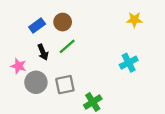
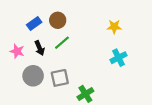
yellow star: (134, 20) -> (114, 27), moved
pink star: (19, 66) -> (17, 51), moved

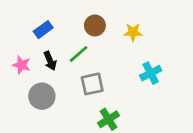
brown circle: (58, 20) -> (95, 25), moved
yellow star: (114, 27) -> (133, 32), moved
gray square: (60, 78) -> (92, 84), moved

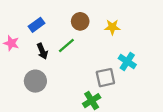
pink star: (21, 65) -> (11, 43), moved
cyan cross: (151, 73) -> (127, 62), turned -30
gray square: (92, 84) -> (105, 78), moved

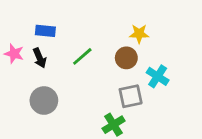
brown circle: (80, 21) -> (126, 58), moved
blue rectangle: (37, 25) -> (45, 31), turned 42
black arrow: (42, 51) -> (40, 58), moved

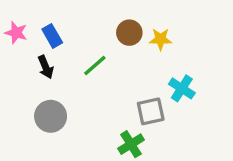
blue rectangle: (45, 31) -> (52, 36), turned 54
pink star: (14, 54) -> (16, 33), moved
brown circle: (126, 58) -> (129, 33), moved

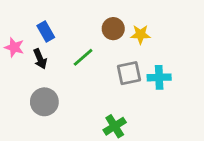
pink star: (16, 33) -> (14, 47), moved
cyan cross: (182, 88) -> (159, 77), turned -35
gray square: (151, 111) -> (129, 73), moved

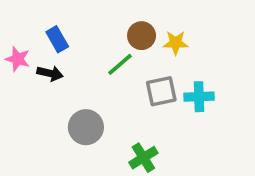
green line: (83, 57) -> (120, 64), moved
black arrow: (40, 59) -> (50, 73), turned -54
gray circle: (44, 102) -> (86, 127), moved

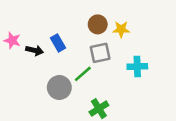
blue rectangle: (57, 39) -> (58, 43), moved
green line: (120, 64) -> (83, 74), moved
gray square: (161, 91) -> (100, 53), moved

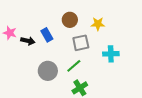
brown circle: (98, 24) -> (70, 20), moved
green line: (83, 74) -> (74, 66), moved

